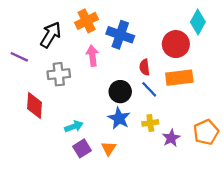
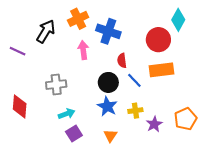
red semicircle: (145, 67) -> (122, 61), moved
gray cross: (59, 74) -> (56, 85), moved
red diamond: (34, 106) -> (20, 106), moved
orange triangle: (109, 148) -> (110, 136), moved

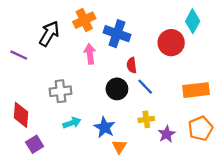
orange rectangle: (162, 70) -> (196, 90), moved
blue star: (107, 106) -> (105, 127), moved
purple square: (74, 134) -> (35, 144), moved

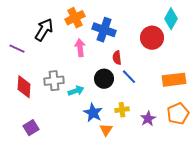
red diamond: (21, 115) -> (24, 87), moved
yellow cross: (146, 119) -> (122, 110), moved
cyan arrow: (72, 123) -> (76, 91), moved

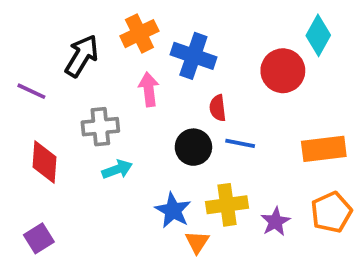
blue line: (129, 77) -> (240, 143), turned -35
gray cross: (54, 81) -> (100, 127), moved
cyan arrow: (76, 91) -> (117, 169), moved
yellow cross: (122, 110) -> (227, 205), size x1.5
purple square: (31, 128) -> (39, 238), moved

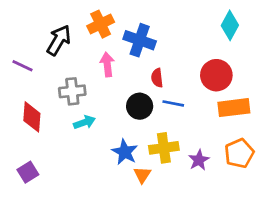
red circle: (283, 71) -> (216, 75), moved

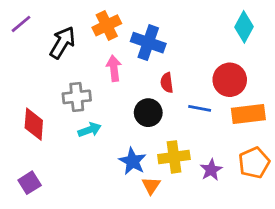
purple line: (22, 66) -> (21, 24), moved, turned -65
blue line: (173, 103) -> (200, 108), moved

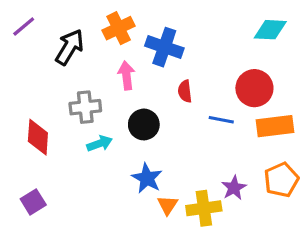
cyan diamond: (244, 27) -> (270, 30), turned 64
black circle: (148, 113) -> (144, 124), moved
yellow cross: (174, 157) -> (204, 208), moved

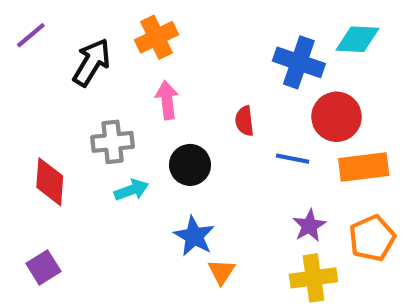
blue cross: (164, 47) -> (299, 62), moved
purple star: (234, 188) -> (309, 226), moved
yellow cross: (204, 208) -> (313, 278), moved

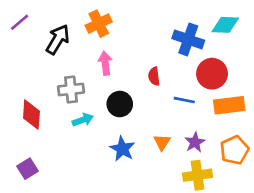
orange triangle: (221, 272) -> (162, 142), moved

